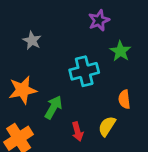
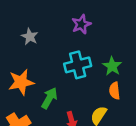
purple star: (99, 20) -> (81, 24), moved
green star: (120, 51) -> (112, 66), moved

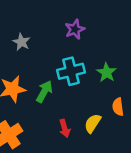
orange semicircle: (115, 91) -> (118, 107), moved
green arrow: (49, 98) -> (44, 92), moved

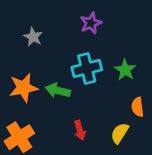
green arrow: (44, 92) -> (58, 90), turned -105
yellow semicircle: (93, 123) -> (120, 133), moved

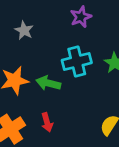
red arrow: (80, 130) -> (47, 122), moved

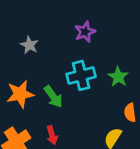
green arrow: (48, 83) -> (53, 97), turned -140

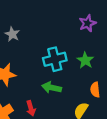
purple star: (85, 32) -> (87, 23), moved
green arrow: (53, 97) -> (52, 88), moved, turned 138

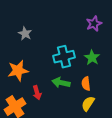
orange semicircle: (95, 90) -> (86, 84), moved
red arrow: (31, 108) -> (37, 93), moved

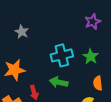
orange semicircle: (86, 84) -> (98, 83), moved

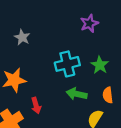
purple star: (93, 22) -> (89, 23), moved
green arrow: (59, 82) -> (77, 94), moved

